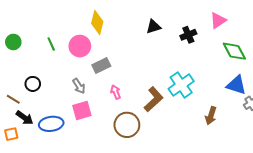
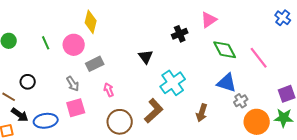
black triangle: (154, 27) -> (146, 57), moved, turned -49
brown L-shape: (154, 99) -> (154, 111), moved

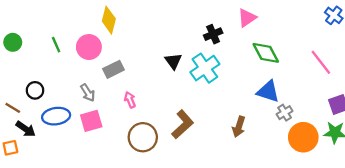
pink line: (259, 58) -> (321, 62), moved
cyan cross: (173, 83) -> (205, 68), moved
blue ellipse: (46, 121) -> (56, 116), moved

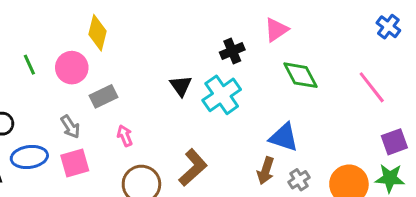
blue triangle: (268, 92) -> (284, 137), moved
gray cross: (285, 113) -> (299, 180), moved

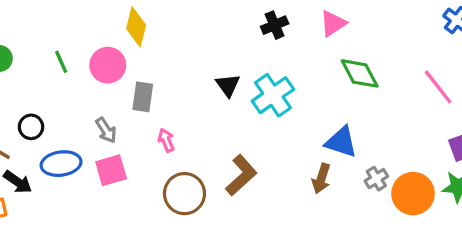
black cross: (232, 51) -> (275, 25), moved
gray rectangle: (104, 96) -> (143, 97), turned -56
gray cross: (299, 180) -> (376, 179), moved

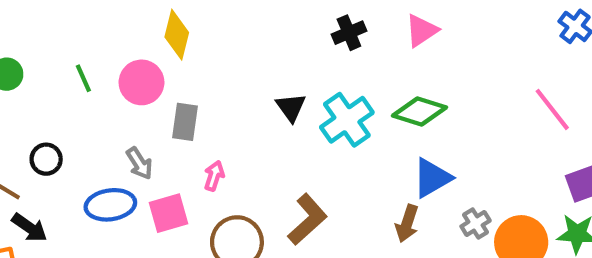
green diamond: (360, 73) -> (420, 111), moved, turned -45
pink arrow: (166, 140) -> (214, 176), turned 40
blue triangle: (341, 142) -> (432, 178), turned -48
blue ellipse: (61, 164) -> (110, 205), moved
pink square: (111, 170) -> (168, 213), moved

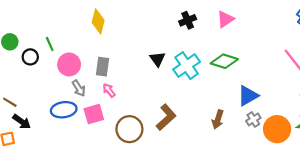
pink circle: (142, 82) -> (69, 64), moved
black circle: (46, 159) -> (30, 57), moved
pink arrow: (214, 176) -> (109, 90), moved, turned -56
blue triangle: (432, 178) -> (248, 96), moved

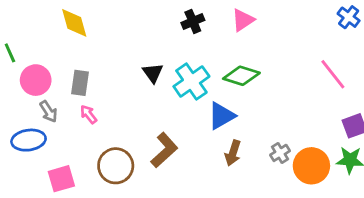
yellow diamond: (98, 21) -> (74, 23), turned -30
blue triangle: (248, 96) -> (221, 116), moved
pink square: (94, 114) -> (61, 179), moved

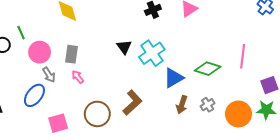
pink line: (333, 74) -> (243, 56), moved, turned 45
green diamond: (241, 76) -> (208, 69), moved
blue ellipse: (29, 140) -> (34, 95), turned -45
gray cross: (280, 153) -> (208, 105), moved

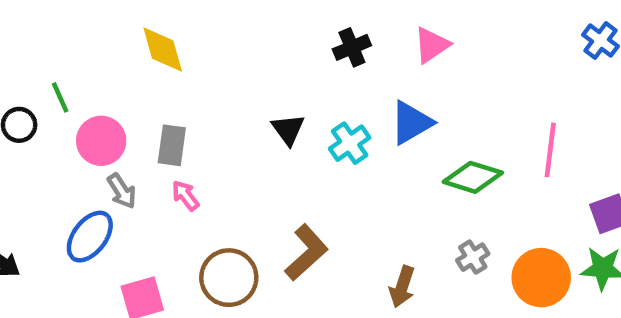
cyan cross: (152, 53) -> (350, 143), size x0.7
blue triangle: (174, 78) -> (411, 123), moved
brown arrow: (182, 105) -> (402, 287), moved

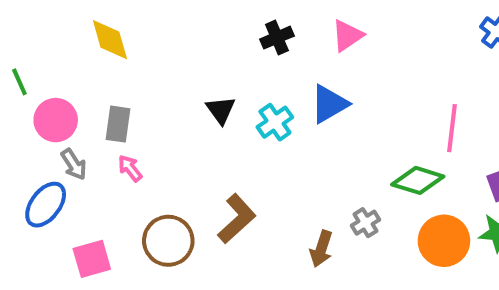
green diamond: (473, 177) -> (418, 180), moved
gray cross: (473, 257) -> (365, 223), moved

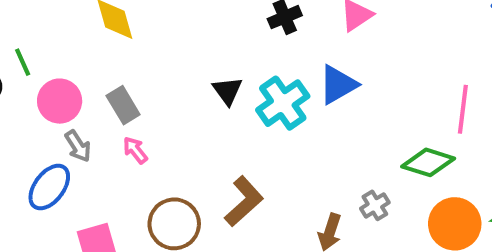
cyan cross: (275, 122) -> (283, 103), size x1.4
gray rectangle: (118, 124) -> (123, 105), turned -39

